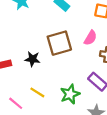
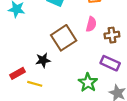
yellow line: (37, 92) -> (35, 84), moved

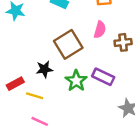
purple rectangle: (110, 63) -> (103, 77), moved
green star: (88, 83) -> (76, 81), moved

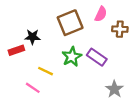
black star: (44, 69) -> (32, 37), moved
yellow line: (35, 96) -> (46, 71), moved

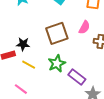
purple rectangle: (97, 57) -> (77, 77), moved
yellow line: (46, 71) -> (29, 65), moved

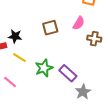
brown square: (57, 33) -> (50, 28), size x0.7
green star: (57, 64) -> (44, 68), moved

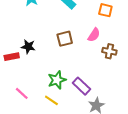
yellow line: (19, 58) -> (51, 100), moved

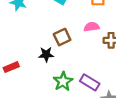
pink semicircle: (94, 35) -> (92, 27), turned -120
black star: (28, 47) -> (46, 54), moved

